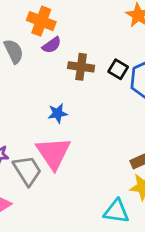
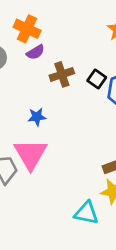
brown cross: (81, 67) -> (62, 74), turned -30

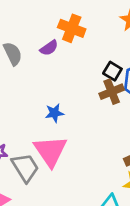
orange cross: (27, 29) -> (72, 28), moved
brown cross: (62, 74) -> (112, 92), moved

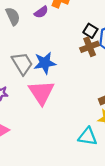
blue star: (54, 113) -> (45, 63), size x1.5
gray trapezoid: (25, 168) -> (22, 63), moved

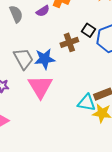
brown cross: (90, 47) -> (69, 42), moved
cyan triangle: (88, 137) -> (86, 103), moved

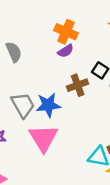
purple semicircle: (43, 11) -> (66, 51), moved

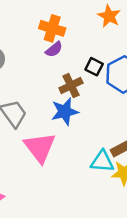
blue star: (48, 105) -> (65, 112), moved

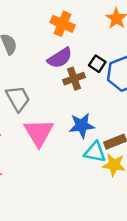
purple semicircle: (54, 49) -> (60, 58), moved, size x1.5
blue star: (65, 112) -> (82, 125), moved

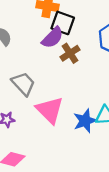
black square: (97, 64) -> (63, 23), moved, size x1.5
blue star: (82, 125) -> (85, 121), moved

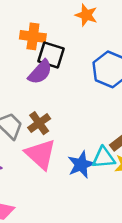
brown cross: (70, 53) -> (39, 123), moved

